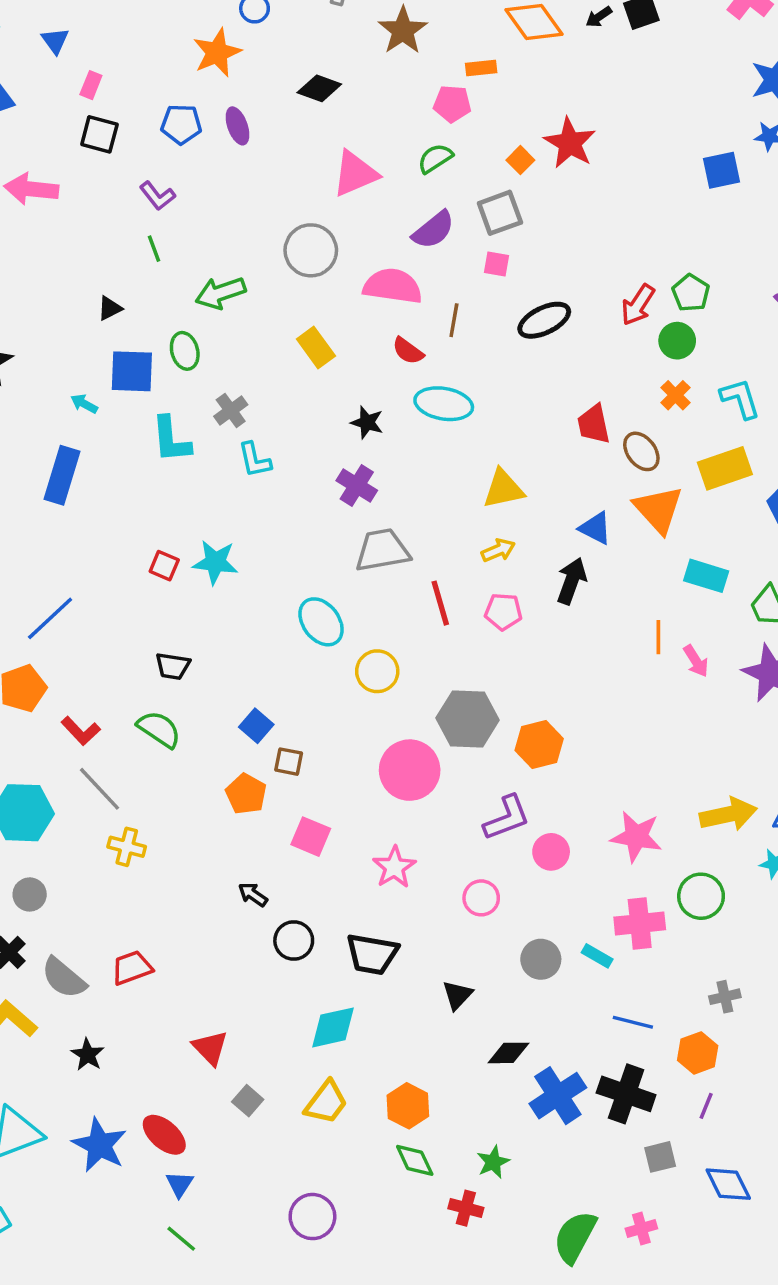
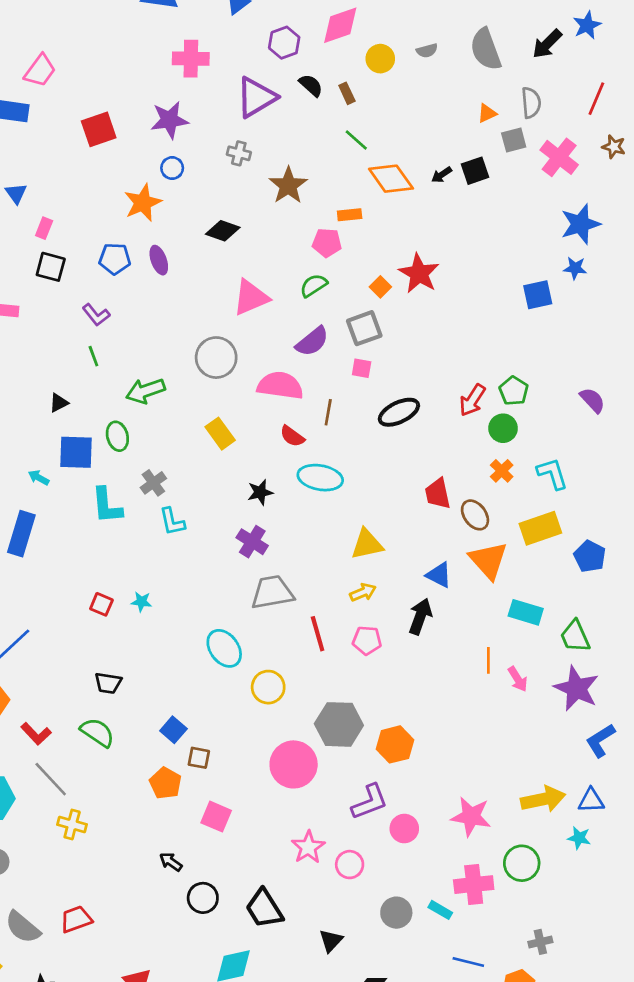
black star: (367, 422) -> (260, 492), turned -30
cyan star: (215, 562) -> (141, 602), size x0.6
pink star: (394, 867) -> (308, 847), moved
black trapezoid: (372, 954) -> (264, 909), turned 48

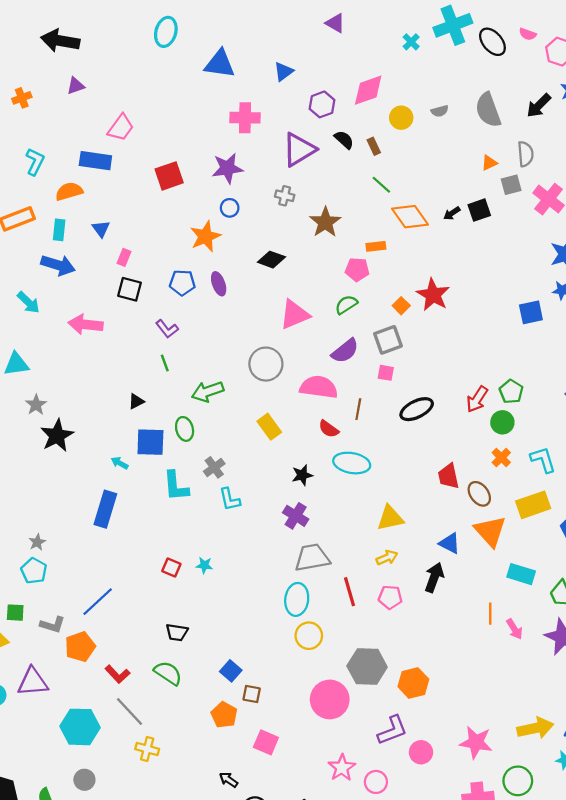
cyan ellipse: (224, 648) -> (297, 599), moved, turned 44

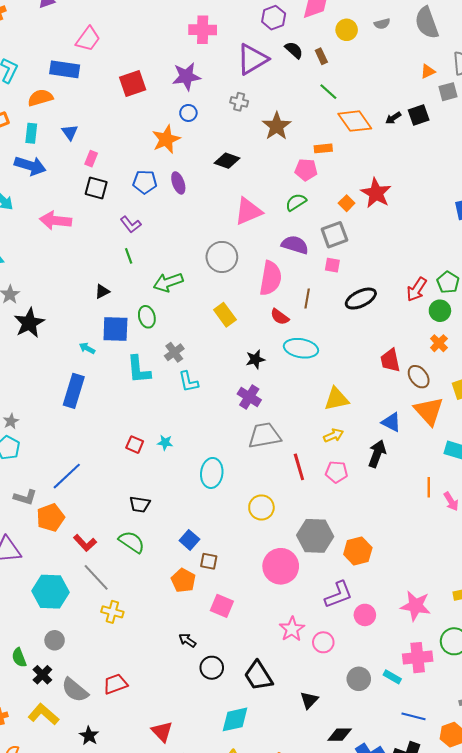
purple semicircle: (345, 351) -> (295, 245), turned -124
pink semicircle: (319, 387) -> (271, 278), turned 92
cyan ellipse: (297, 599) -> (212, 473), moved

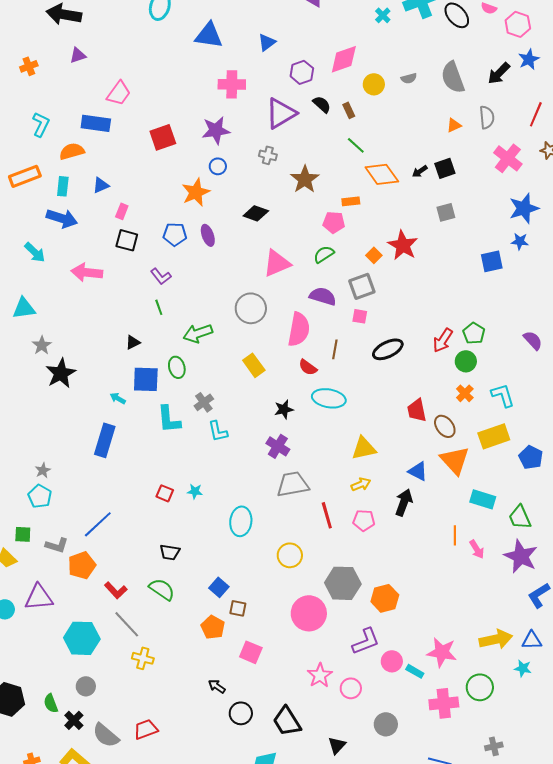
gray square: (448, 92) -> (446, 212), moved
blue triangle: (70, 132) -> (101, 185), turned 42
cyan rectangle: (392, 677) -> (415, 671), moved

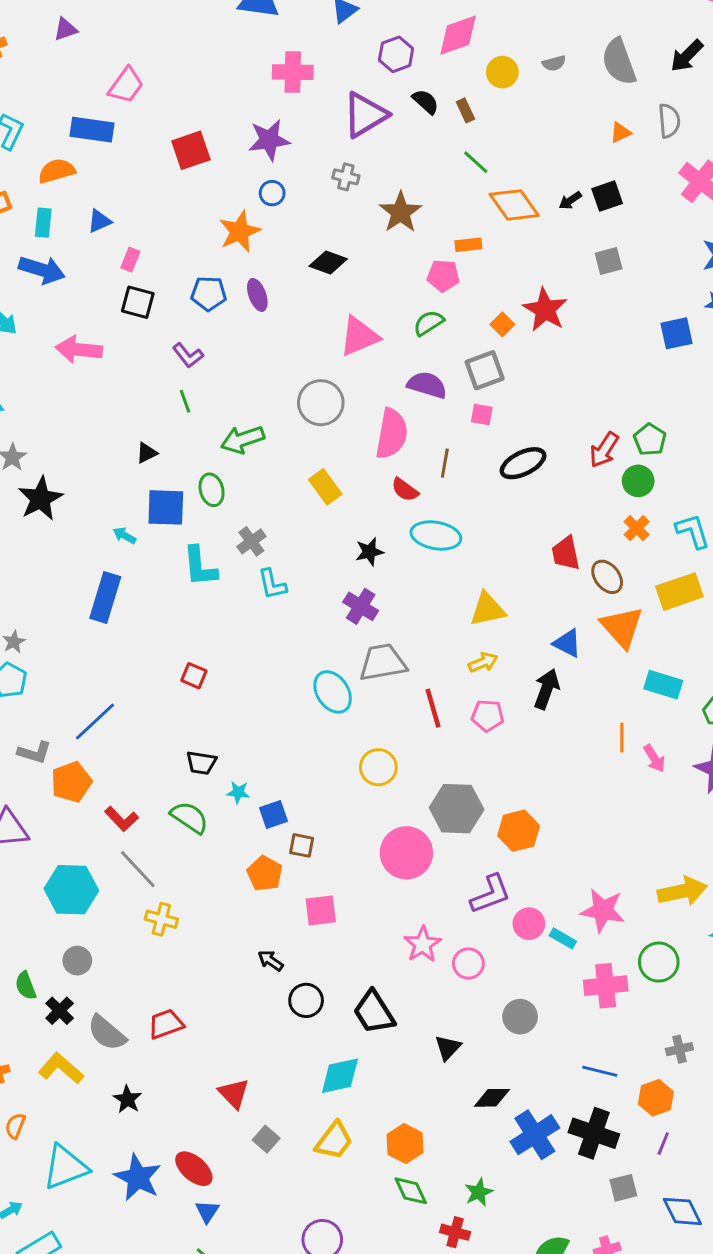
cyan star: (195, 491) -> (238, 792), moved
cyan ellipse: (241, 521) -> (333, 692), moved, turned -40
blue square: (219, 587) -> (274, 814), turned 30
pink square: (251, 652) -> (321, 910), turned -30

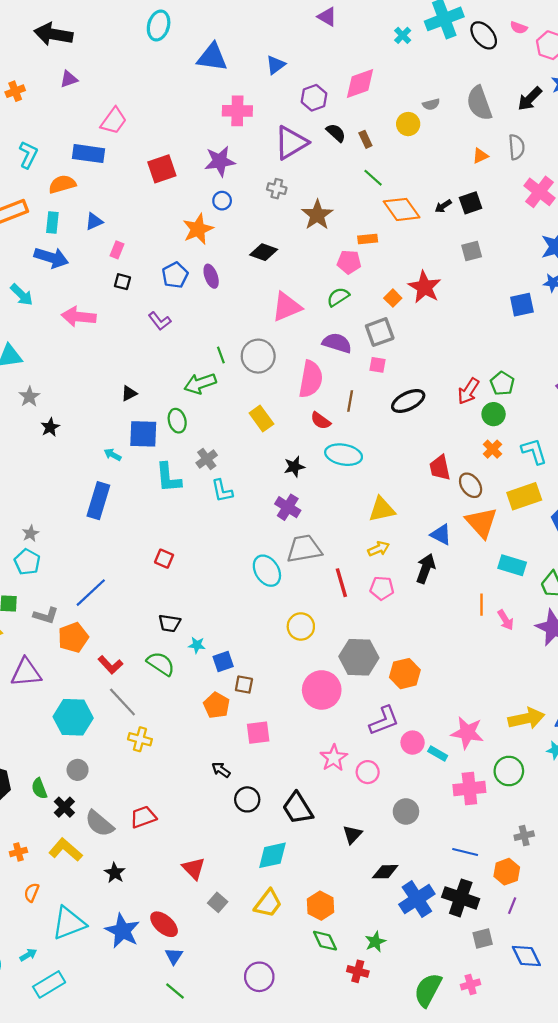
yellow circle: (502, 72) -> (408, 124), moved
blue pentagon: (209, 293) -> (175, 275), turned -30
black square: (138, 302) -> (122, 282), size x0.7
green line: (185, 401) -> (221, 355), moved
black star: (40, 499) -> (50, 427), size x0.6

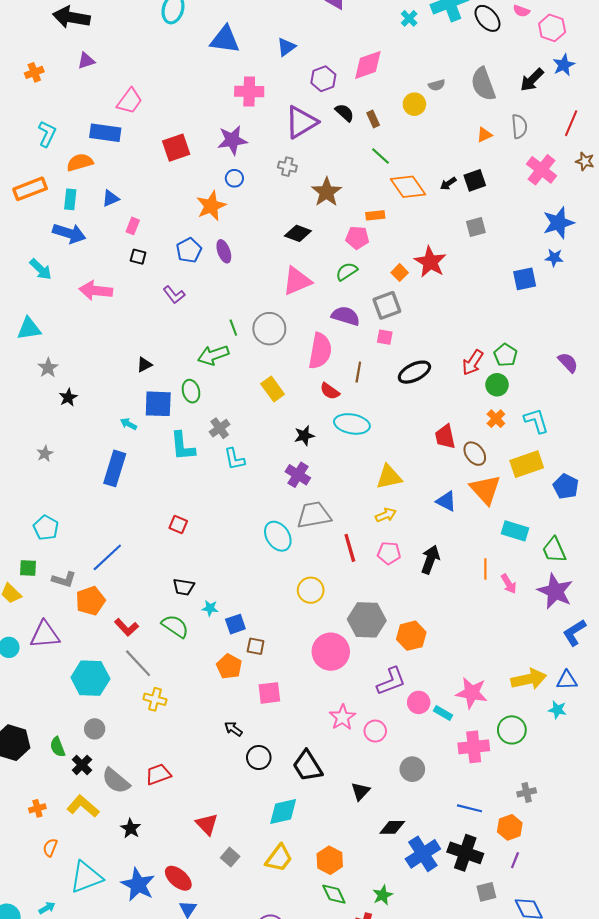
black diamond: (264, 252) -> (298, 233), moved
gray star: (30, 533) -> (45, 454), moved
black arrow: (426, 568) -> (430, 559), moved

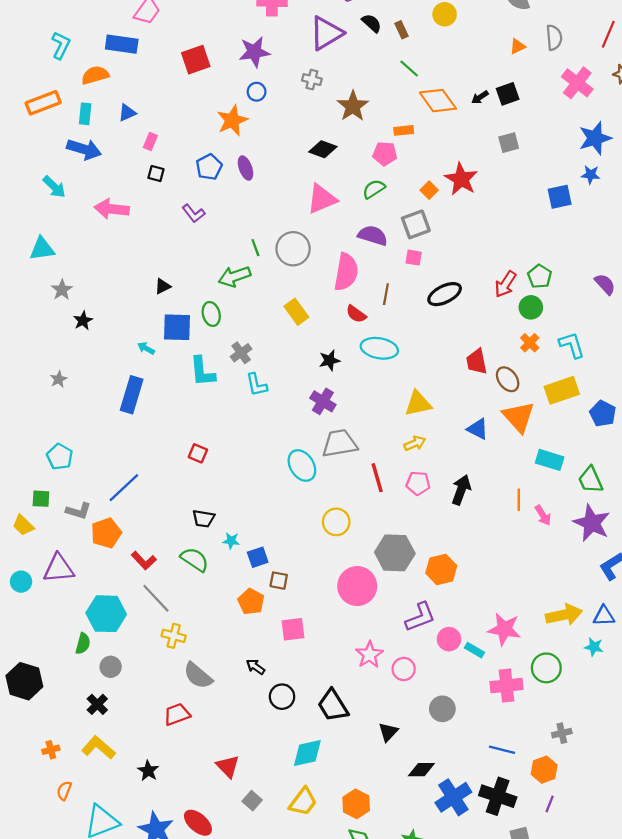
green semicircle: (58, 747) -> (83, 644), moved, turned -144
gray semicircle: (116, 781) -> (198, 676), moved

